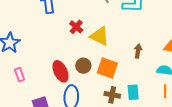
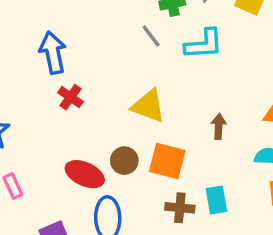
red cross: (76, 27) -> (70, 97), moved
red ellipse: (61, 71) -> (85, 174), turned -35

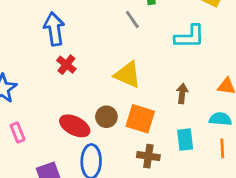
cyan L-shape: (204, 44) -> (190, 37), moved
cyan rectangle: (216, 200) -> (185, 140), moved

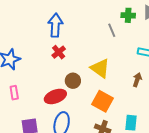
brown arrow: (182, 93) -> (137, 80), moved
brown circle: (106, 117) -> (73, 81), moved
red ellipse: (75, 126) -> (55, 96), turned -60

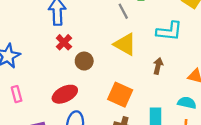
yellow triangle: (100, 68) -> (125, 44), moved
brown circle: (73, 81) -> (84, 61), moved

